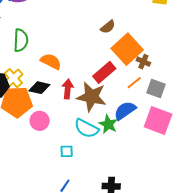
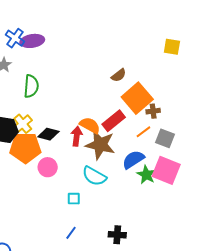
orange semicircle: (51, 61) -> (90, 125), moved
brown cross: (143, 62) -> (153, 111), turned -32
green star: (108, 124) -> (146, 175), moved

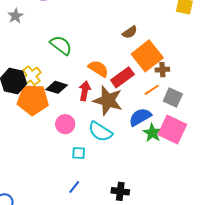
green semicircle: (31, 86) -> (61, 45), moved, turned -60
orange semicircle: (90, 125) -> (98, 69), moved
pink circle: (48, 167) -> (65, 124), moved

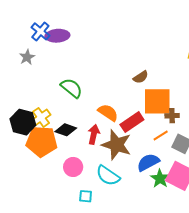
orange square: (147, 56) -> (157, 101), turned 36

